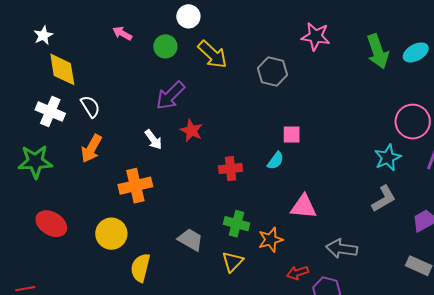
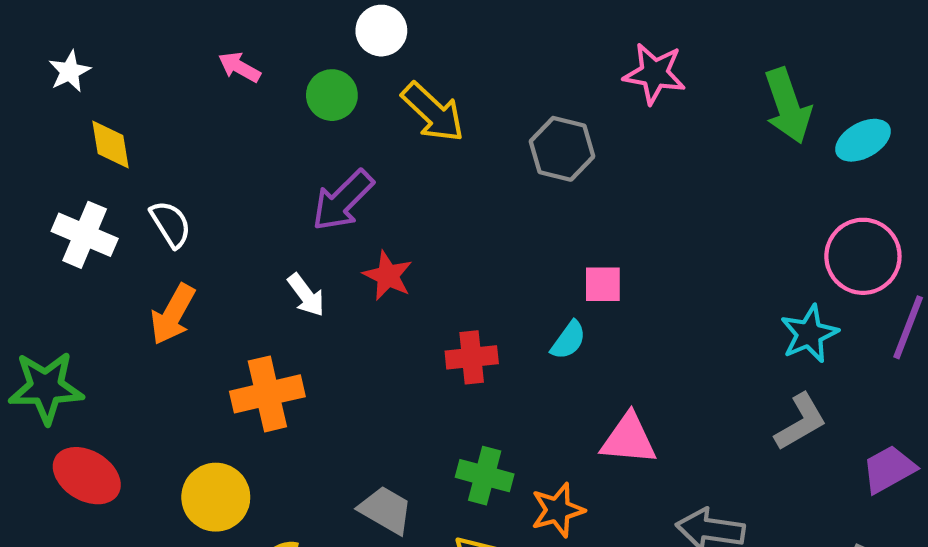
cyan ellipse: (416, 52) -> (863, 140), moved
yellow diamond: (62, 69) -> (110, 145), size x0.7
green star: (35, 162) -> (46, 387), moved

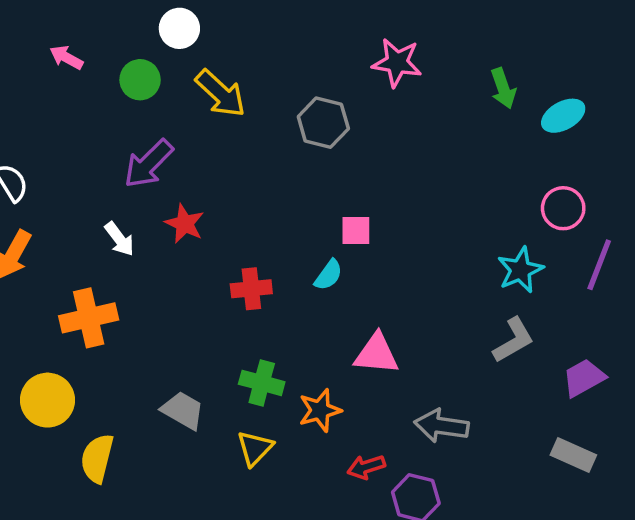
green arrow: (788, 106) -> (503, 88), size x0.7
pink circle: (863, 256) -> (563, 208), size x0.7

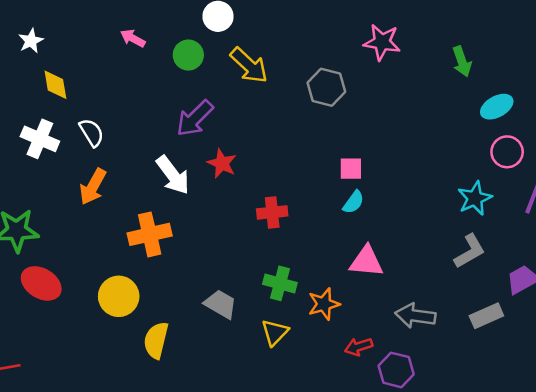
cyan ellipse: (563, 116) -> (497, 107), moved
white arrow: (119, 239) -> (173, 175), size x1.5
cyan semicircle: (328, 275) -> (353, 202), moved
gray rectangle: (573, 455) -> (486, 316), moved, turned -48

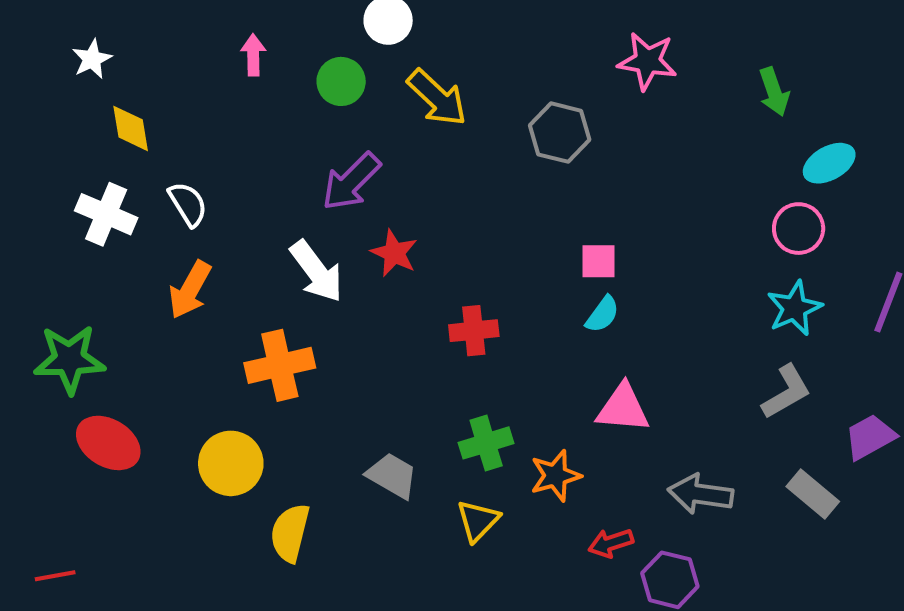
pink arrow: (133, 38) -> (253, 55), turned 60
pink circle: (507, 152) -> (799, 229), moved
green cross: (280, 283) -> (486, 443), turned -32
gray rectangle: (486, 316) -> (813, 494), turned 64

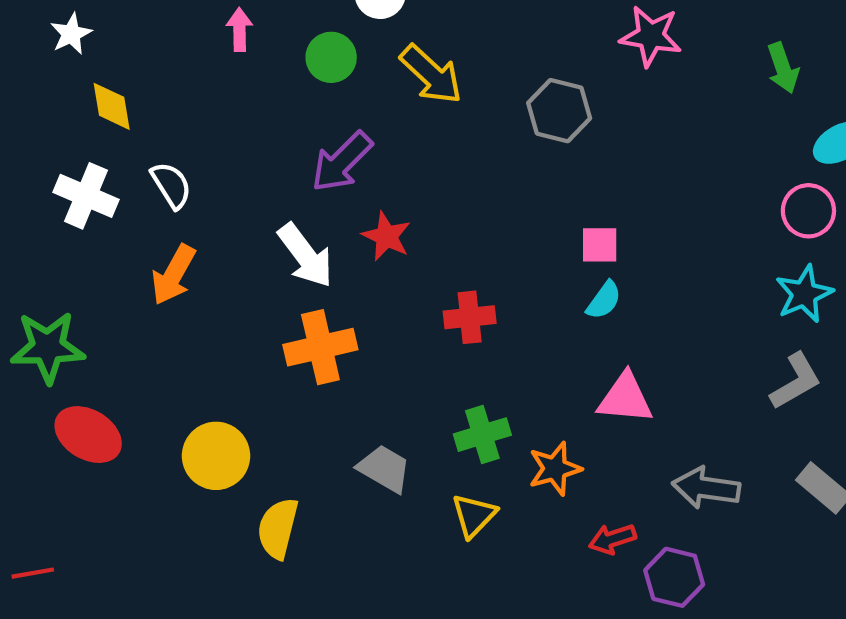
orange cross: (280, 365) -> (320, 347), moved

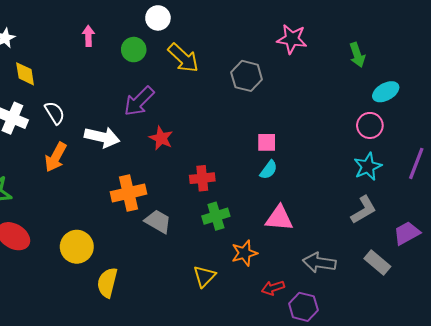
white arrow: (306, 256) -> (102, 137), moved, turned -40
green cross: (482, 435) -> (216, 216), moved
gray trapezoid: (384, 469) -> (158, 221), moved

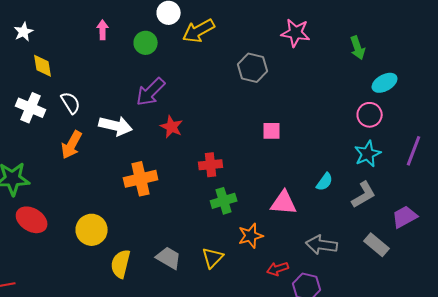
yellow arrow: (183, 58) -> (199, 31), moved, turned 108
cyan semicircle: (269, 170) -> (325, 182), moved
gray trapezoid: (158, 221) -> (169, 258), moved

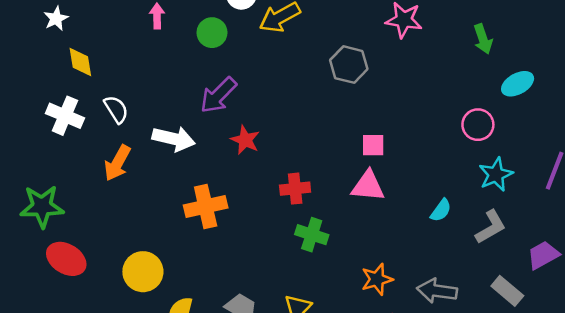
pink circle: (370, 115) -> (478, 125), moved
green cross: (224, 201) -> (312, 235), turned 35
pink triangle: (284, 203) -> (368, 186), moved
orange star: (251, 236) -> (377, 279), moved

